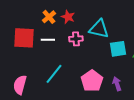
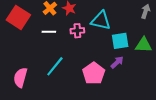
red square: (24, 38) -> (18, 17), moved, turned 30
purple arrow: (117, 84) -> (117, 62), moved, turned 64

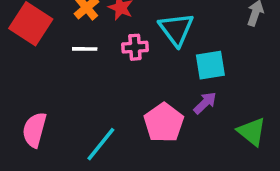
cyan triangle: (101, 21) -> (176, 29), turned 40
green triangle: (144, 45) -> (252, 132), moved, turned 36
cyan line: (55, 66) -> (101, 144), moved

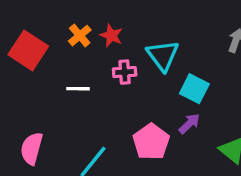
white line: (85, 49) -> (78, 89), moved
cyan square: (210, 65) -> (194, 89), turned 36

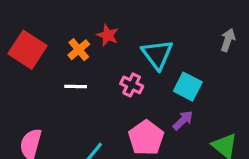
orange cross: (80, 36) -> (79, 50), moved
pink cross: (125, 72) -> (132, 85), moved, turned 30

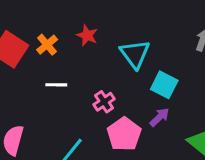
orange cross: (79, 50) -> (47, 45), moved
pink cross: (132, 85) -> (104, 102), moved, turned 30

